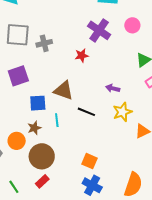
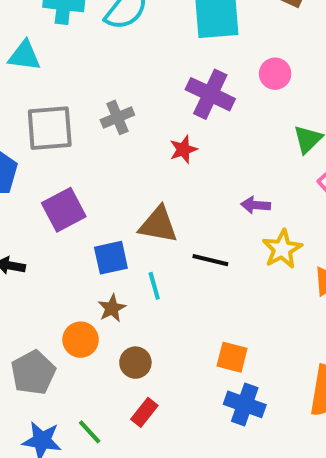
gray cross: (44, 43) -> (117, 117), moved
brown circle: (42, 156) -> (135, 363), size x0.6

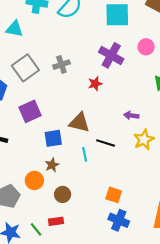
gray square: (50, 128) -> (25, 68), turned -35
cyan line: (154, 286) -> (85, 154), moved
red rectangle: (144, 412) -> (56, 221), moved, turned 40

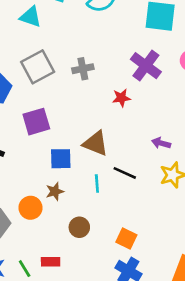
brown circle: (63, 194) -> (79, 227), moved

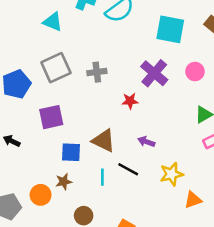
purple arrow: (161, 143) -> (146, 142), moved

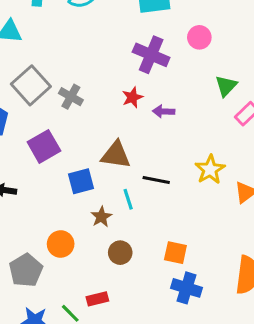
gray cross: (97, 72) -> (71, 97), moved, turned -36
purple arrow: (146, 142) -> (164, 111), moved
brown star: (64, 182) -> (101, 217), moved

